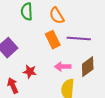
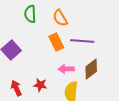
red star: (30, 72) -> (40, 85), moved

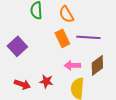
red arrow: (16, 88) -> (22, 84), turned 133

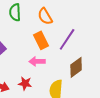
purple line: (88, 37) -> (67, 39), turned -60
pink arrow: (72, 65) -> (37, 61), moved

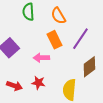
pink arrow: (37, 61) -> (41, 58), moved

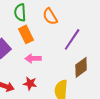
orange rectangle: (54, 40) -> (26, 34), moved

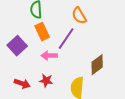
orange semicircle: (50, 16) -> (79, 16), moved
purple line: (72, 39) -> (66, 39), moved

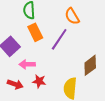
pink arrow: (49, 56) -> (27, 64), moved

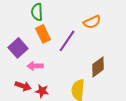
orange semicircle: (72, 16) -> (92, 22), moved, turned -84
red star: (39, 81) -> (42, 91), moved

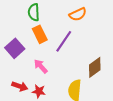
orange semicircle: (92, 22) -> (78, 14), moved
pink arrow: (35, 66) -> (41, 66), moved, turned 49

